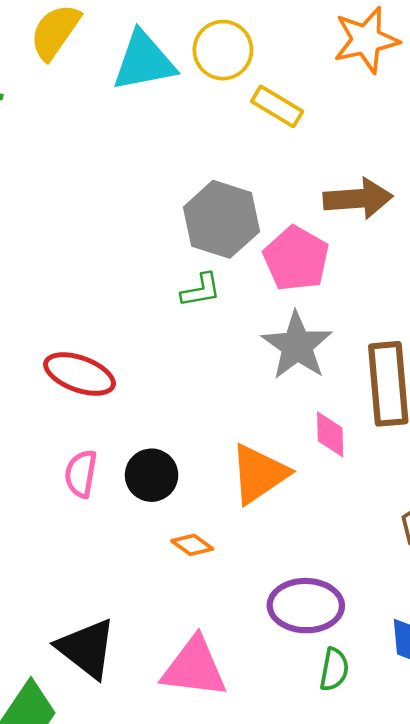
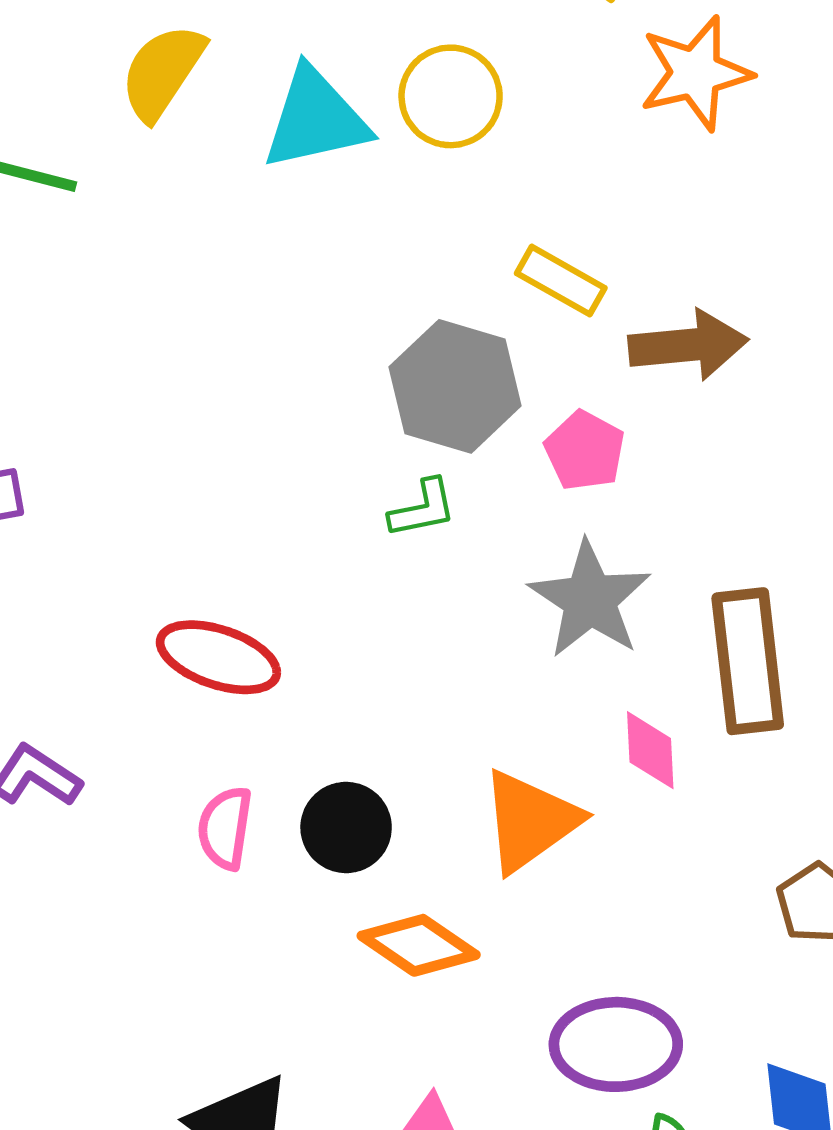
yellow rectangle: (277, 106) -> (561, 281), moved
pink pentagon: (296, 259) -> (585, 451), size x0.7
orange diamond: (192, 545) -> (419, 945), size x1.6

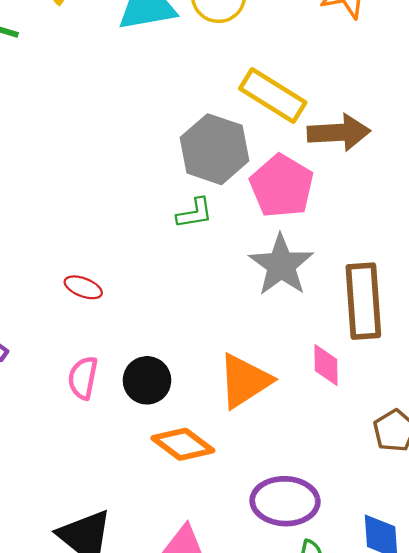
yellow rectangle: (561, 281) -> (273, 96), size x1.4
pink pentagon: (585, 451) -> (282, 186), size x1.5
red ellipse: (218, 657) -> (83, 287), size x0.6
pink diamond: (650, 750) -> (326, 365), moved

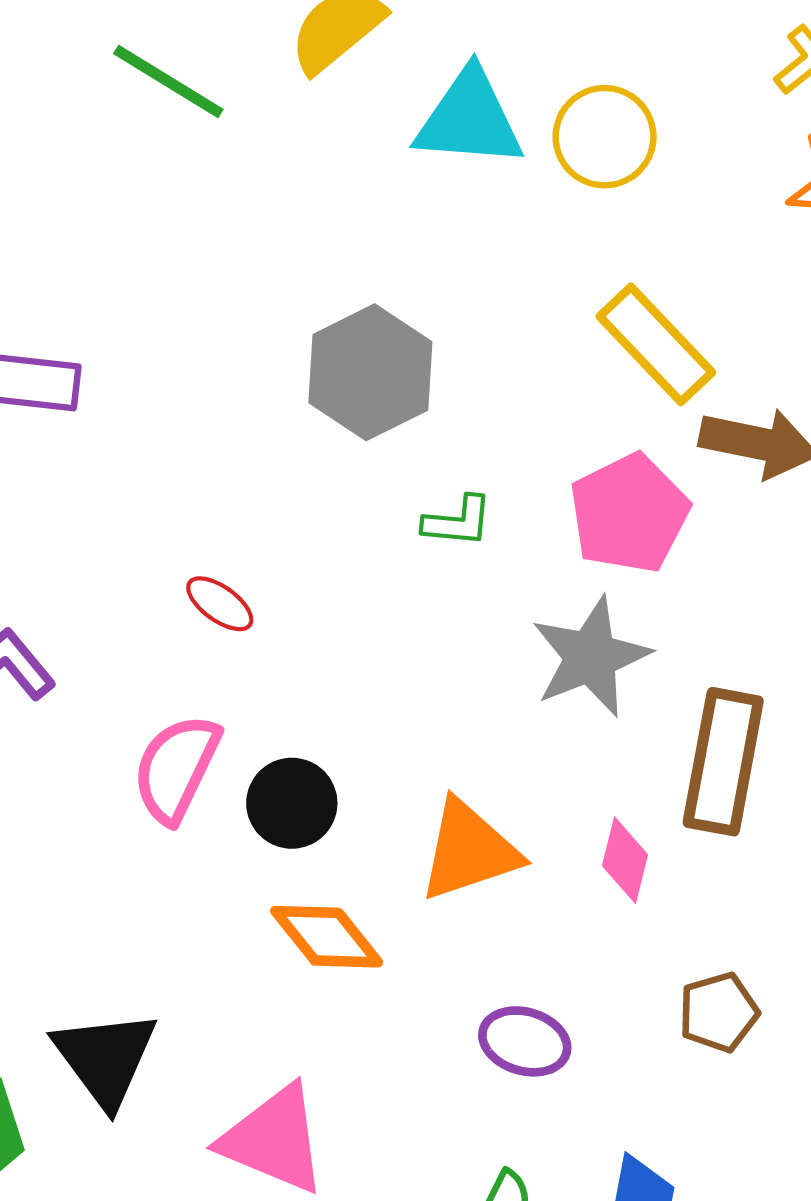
gray hexagon: (214, 149) -> (370, 372), moved
pink semicircle: (83, 378) -> (176, 768), size x1.4
purple ellipse: (285, 501) -> (525, 1041), moved, size x0.7

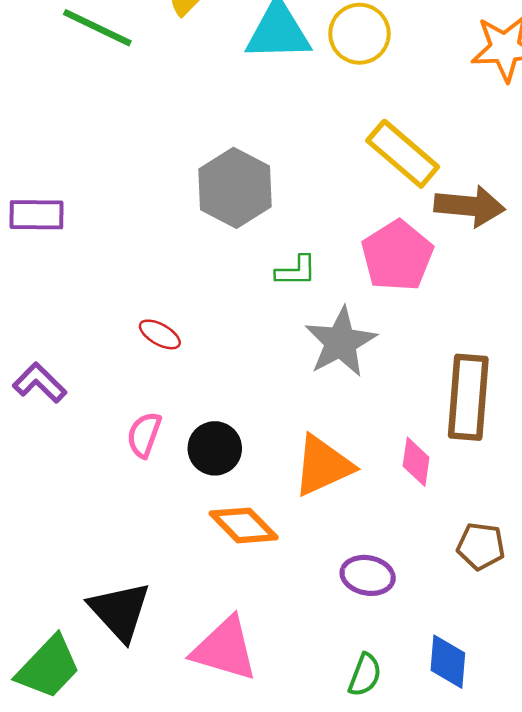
gray star: (591, 657) -> (341, 342), moved
pink semicircle: (176, 768) -> (144, 435), size x0.7
brown pentagon: (719, 1012) -> (481, 546), turned 30

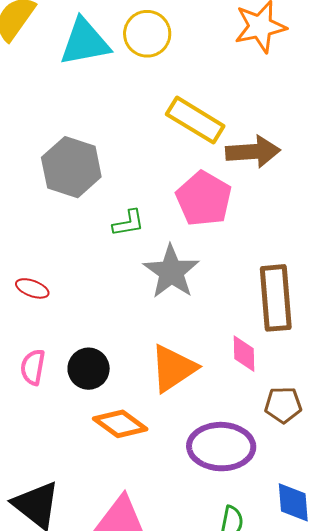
brown pentagon: (481, 546) -> (283, 405), moved
purple ellipse: (368, 575) -> (221, 447), size x1.6

